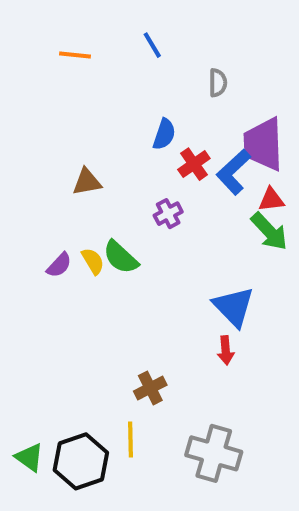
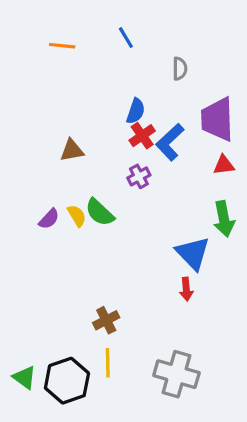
red cross: (194, 164) -> (142, 136), moved
blue L-shape: (234, 172) -> (170, 142), moved
green arrow: (269, 231) -> (224, 219), moved, turned 32
brown cross: (150, 388) -> (106, 320), moved

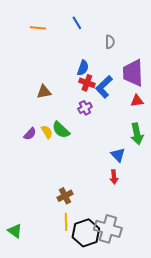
red cross: (142, 136) -> (87, 83), turned -35
blue triangle: (193, 253) -> (118, 155), size x0.7
black hexagon: (67, 381) -> (86, 233), moved

